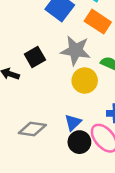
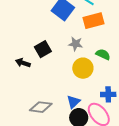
orange rectangle: (98, 22) -> (93, 21), turned -48
gray star: (76, 50) -> (76, 44), size x0.6

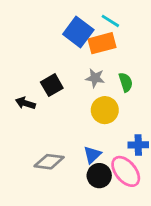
orange rectangle: (93, 21) -> (102, 43), moved
green semicircle: (103, 54) -> (126, 82), moved, turned 48

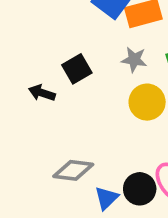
blue triangle: (92, 155) -> (106, 198), moved

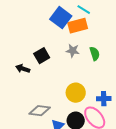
yellow circle: (147, 102) -> (76, 93), moved

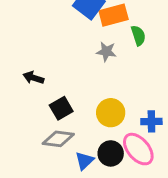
green semicircle: (95, 54) -> (138, 36), moved
black square: (42, 56) -> (61, 108), moved

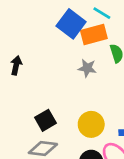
black arrow: (33, 78) -> (16, 65), moved, turned 84

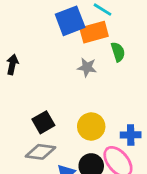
blue square: (71, 24) -> (70, 21), turned 32

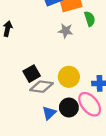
gray diamond: (40, 152) -> (41, 87), moved

